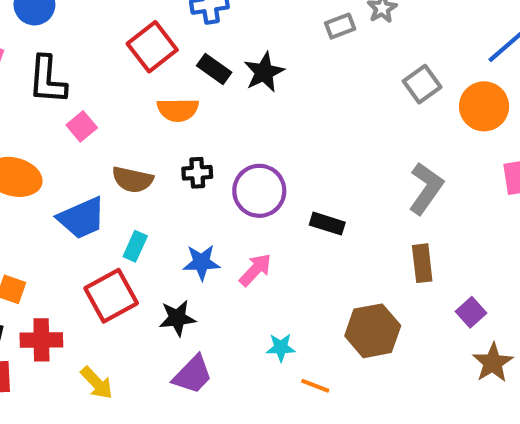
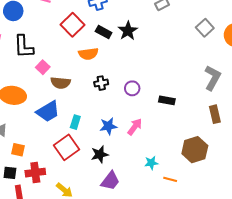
brown semicircle: (133, 180) -> (61, 83), moved
purple circle: (259, 191) -> (132, 88), size x0.6

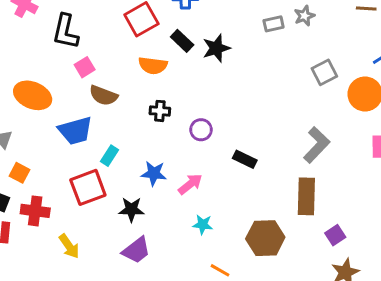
brown rectangle: (215, 114) -> (306, 196), size x1.4
cyan star: (151, 163) -> (203, 225), moved

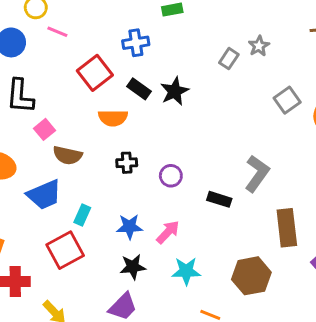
gray rectangle: (274, 24) -> (229, 59), turned -36
gray L-shape: (317, 145) -> (257, 174), moved
black star: (131, 210) -> (133, 267), moved
cyan star: (203, 225) -> (186, 271), size x1.4

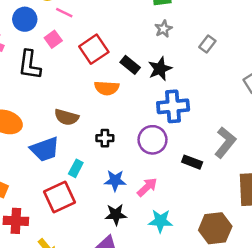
blue cross: (136, 43) -> (173, 106), moved, size x1.4
gray star: (259, 46) -> (163, 29), moved
pink square: (44, 129) -> (53, 39), moved
black cross: (127, 163) -> (105, 138), moved
purple circle: (171, 176) -> (153, 140), size x1.5

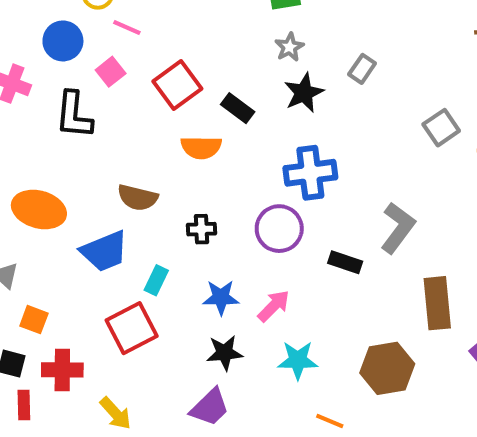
black star: (160, 69) -> (304, 93), moved

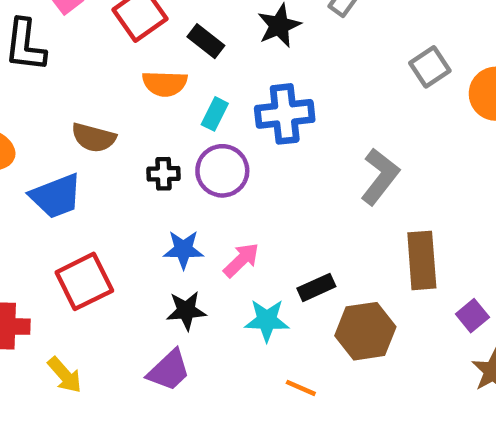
purple circle: (279, 229) -> (222, 171), moved
black rectangle: (345, 262) -> (316, 287), moved, turned -44
cyan rectangle: (156, 280) -> (215, 114), moved

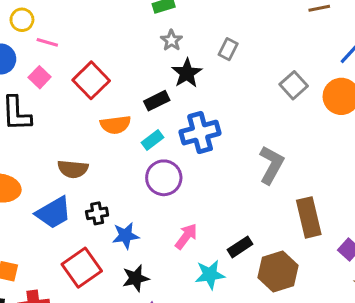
black rectangle: (206, 41) -> (157, 101), moved, turned -55
cyan rectangle: (215, 114) -> (153, 140), turned 35
black cross: (163, 174) -> (97, 213), moved
blue star: (183, 250) -> (126, 236), moved
black star: (186, 311) -> (136, 278), moved

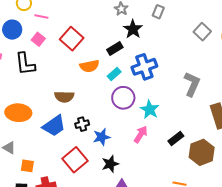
cyan star: (210, 275) -> (150, 110), moved, turned -30

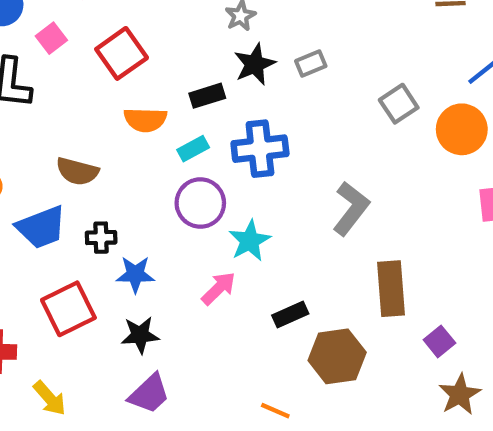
gray rectangle: (158, 12) -> (311, 64), moved, turned 32

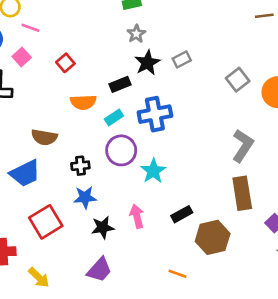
red square: (122, 53) -> (65, 63), size x0.6
gray L-shape: (351, 208) -> (243, 146), moved
black cross: (101, 238) -> (80, 166), moved
pink arrow: (219, 288) -> (137, 216), moved, turned -55
black star: (140, 335) -> (103, 227), moved

